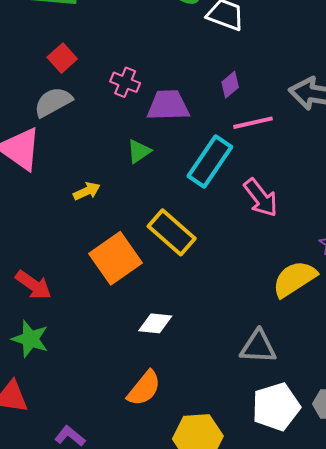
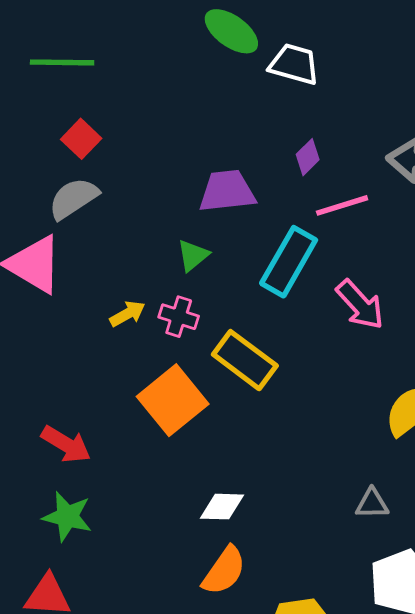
pink cross: (125, 82) -> (179, 317), moved
white diamond: (155, 323) -> (222, 507), moved
gray triangle: (258, 347) -> (372, 504), size x0.7

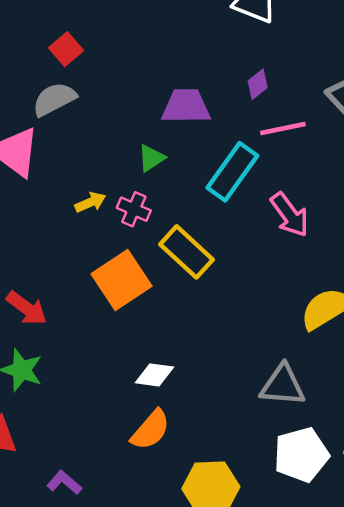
gray triangle: (372, 504) -> (283, 385), size x1.6

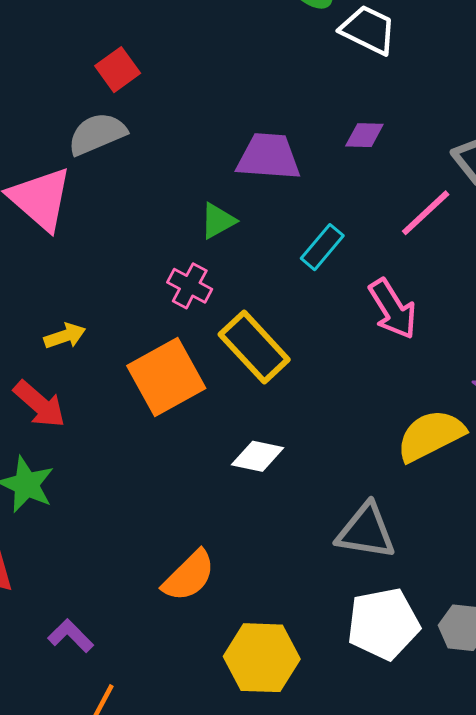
purple diamond: (258, 84) -> (364, 135), turned 36
pink line: (283, 129) -> (426, 213), moved, turned -36
cyan rectangle: (232, 172) -> (322, 247), size x0.6
yellow arrow: (90, 202) -> (65, 336), moved
white diamond: (154, 375) -> (258, 456), moved

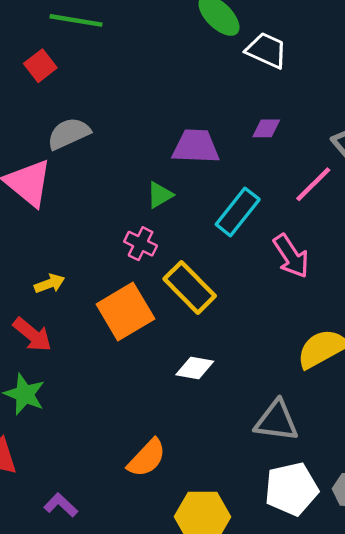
red square: (118, 70) -> (40, 66), moved
cyan rectangle: (322, 247) -> (238, 212), size x1.4

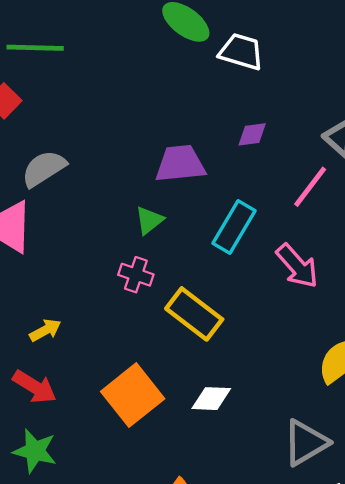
orange square: (125, 312) -> (133, 395), moved
gray triangle: (276, 421) -> (306, 443), turned -30

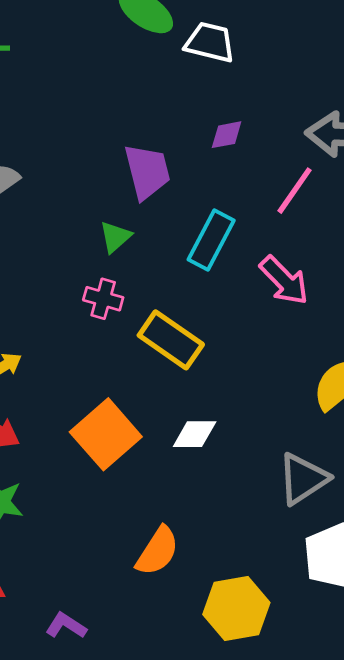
purple trapezoid: (180, 164) -> (147, 172), turned 84

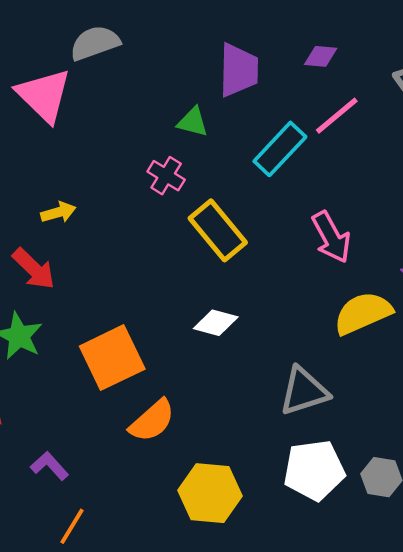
pink line: (295, 191) -> (337, 116), moved
green triangle: (115, 237) -> (193, 122), turned 40
pink arrow: (284, 280) -> (331, 237), moved
orange square: (106, 434) -> (112, 358), moved

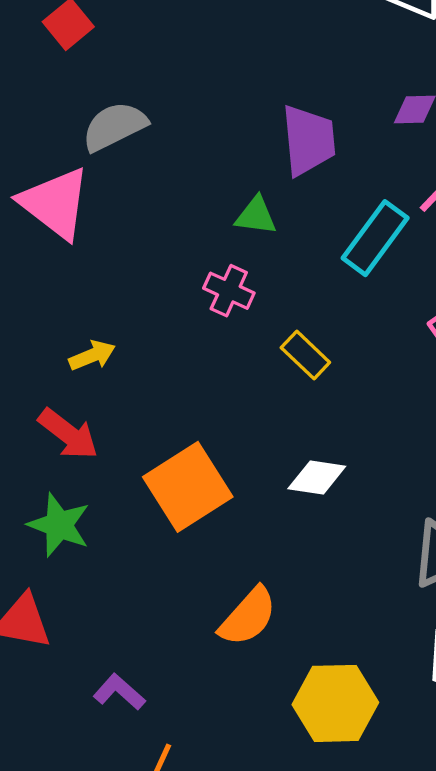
yellow rectangle: (218, 230) -> (305, 355), size x0.6
orange square: (112, 358) -> (188, 487), moved

